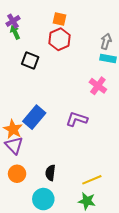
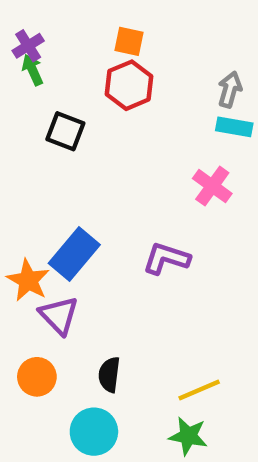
purple triangle: (14, 145) -> (59, 315), moved

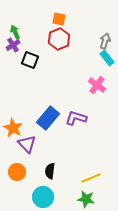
purple cross: (28, 46) -> (13, 45), moved
cyan rectangle: (234, 127) -> (107, 58), turned 42
blue rectangle: (74, 254) -> (48, 118), moved

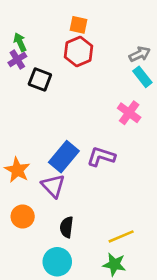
gray arrow: (105, 41) -> (140, 54), turned 49
purple triangle: (27, 144) -> (53, 186), moved
orange circle: (17, 172) -> (23, 217), moved

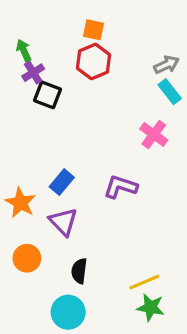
purple cross: (17, 59) -> (33, 73), moved
blue rectangle: (64, 157) -> (62, 182), moved, size x0.7
green star: (114, 264) -> (151, 307), moved

